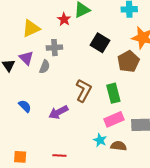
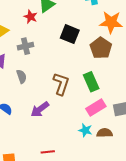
gray semicircle: (45, 67) -> (22, 76), moved, turned -32

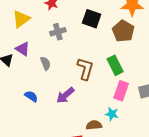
gray cross: (25, 46) -> (58, 32), moved
pink rectangle: (96, 107) -> (121, 91), turned -36
brown semicircle: (105, 133) -> (94, 125), moved

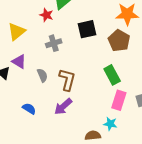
black square: (92, 19) -> (87, 29), turned -30
brown L-shape: (85, 69) -> (67, 80), moved

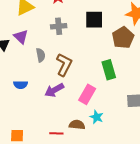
pink rectangle: (119, 100) -> (87, 94), moved
blue semicircle: (29, 109) -> (21, 85), turned 136

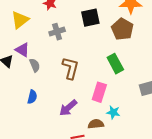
gray semicircle: (41, 55) -> (35, 65), moved
blue semicircle: (21, 85) -> (32, 97), turned -64
purple arrow: (54, 90) -> (68, 108), moved

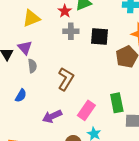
gray cross: (57, 32) -> (71, 31), moved
green rectangle: (115, 64) -> (117, 103), moved

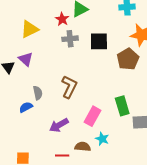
gray semicircle: (32, 66) -> (38, 93), moved
blue semicircle: (21, 96) -> (26, 107), turned -144

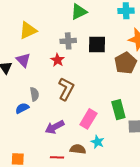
red star: (62, 19) -> (57, 60), moved

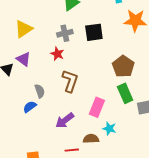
brown pentagon: (125, 63) -> (123, 66), moved

